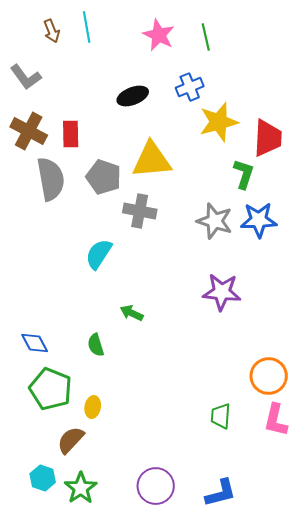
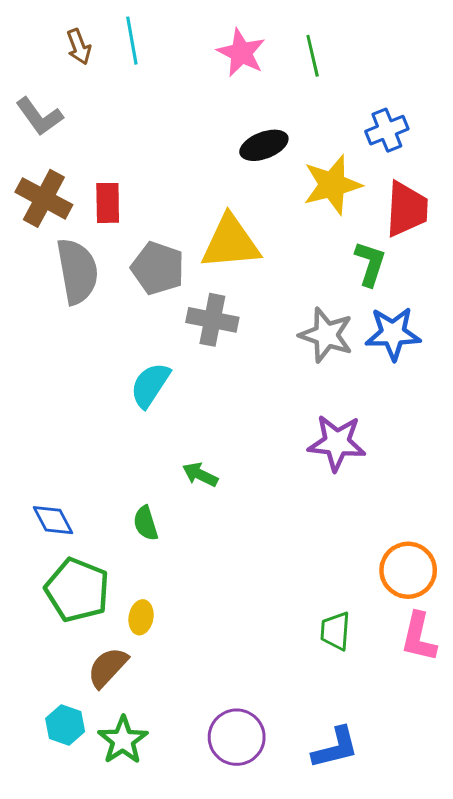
blue cross: (190, 87) -> (387, 130), moved
black ellipse: (133, 96) -> (264, 145), moved

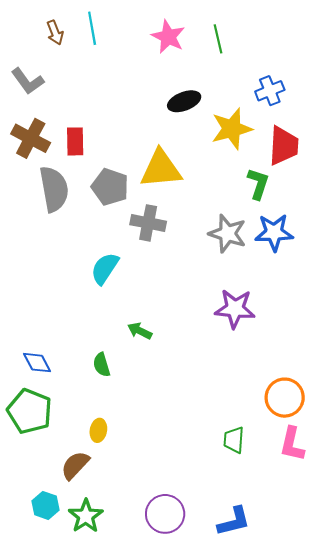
green pentagon: (77, 590) -> (30, 411), moved

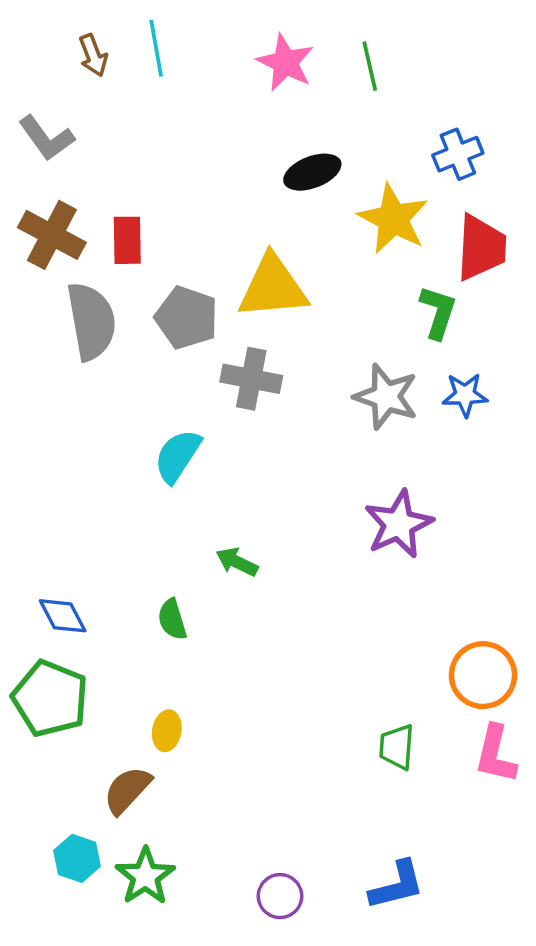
yellow star: (232, 129) -> (393, 219), turned -30
blue star: (274, 232) -> (465, 395), size x0.7
purple star: (235, 309) -> (399, 524), turned -30
purple circle: (165, 514) -> (280, 896), moved, size x0.7

